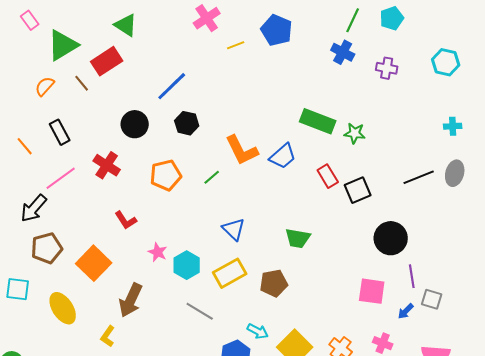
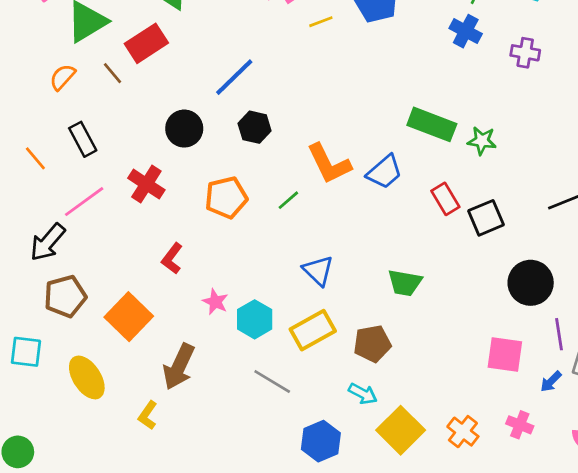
red L-shape: (126, 220) -> (172, 258), turned 70
cyan arrow: (258, 331) -> (363, 394), moved

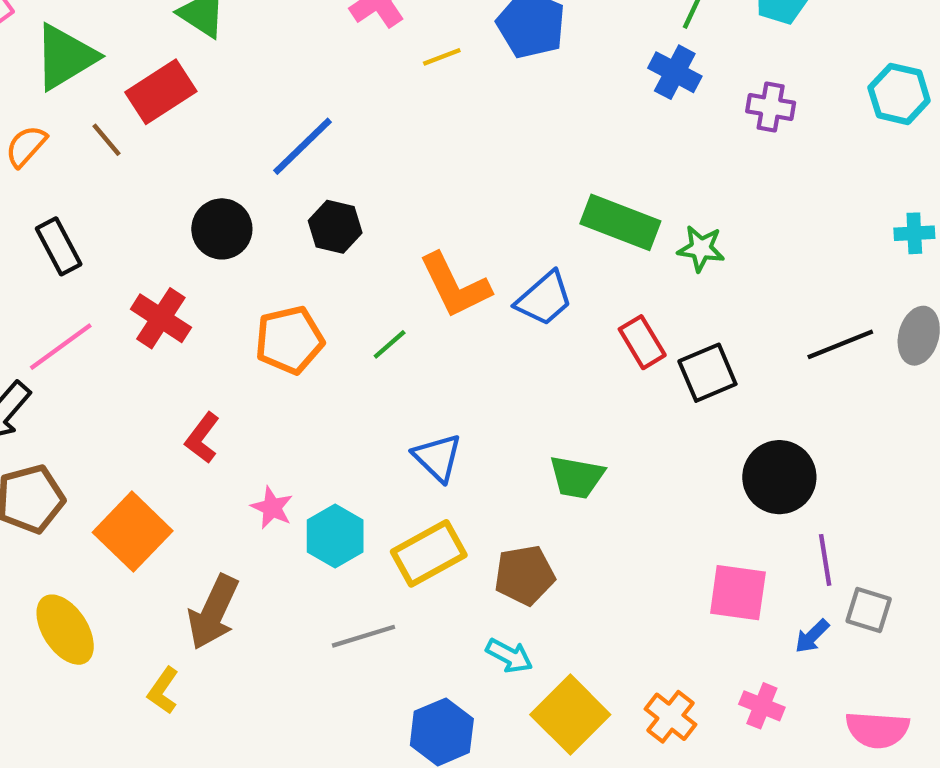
gray line: (272, 382) -> (363, 636), turned -48

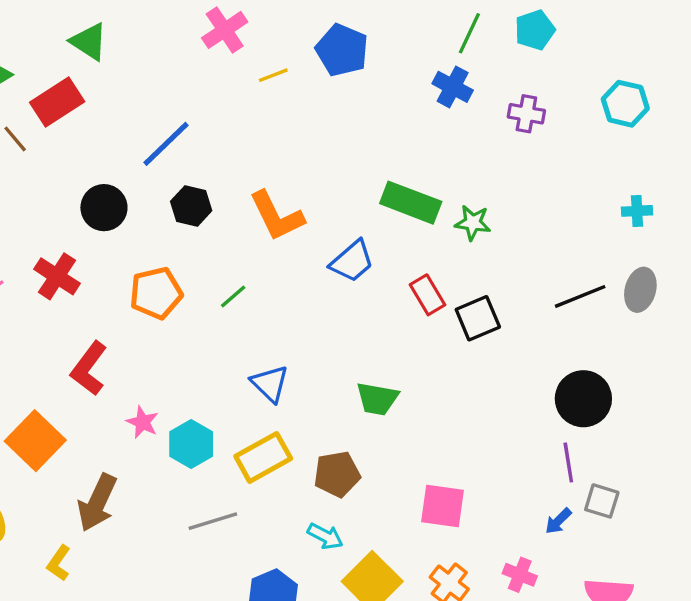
orange L-shape: (455, 286) -> (277, 216), moved
red L-shape: (202, 438) -> (89, 369), size x1.4
black circle: (779, 477) -> (583, 399), moved
pink square: (738, 593) -> (443, 506), moved

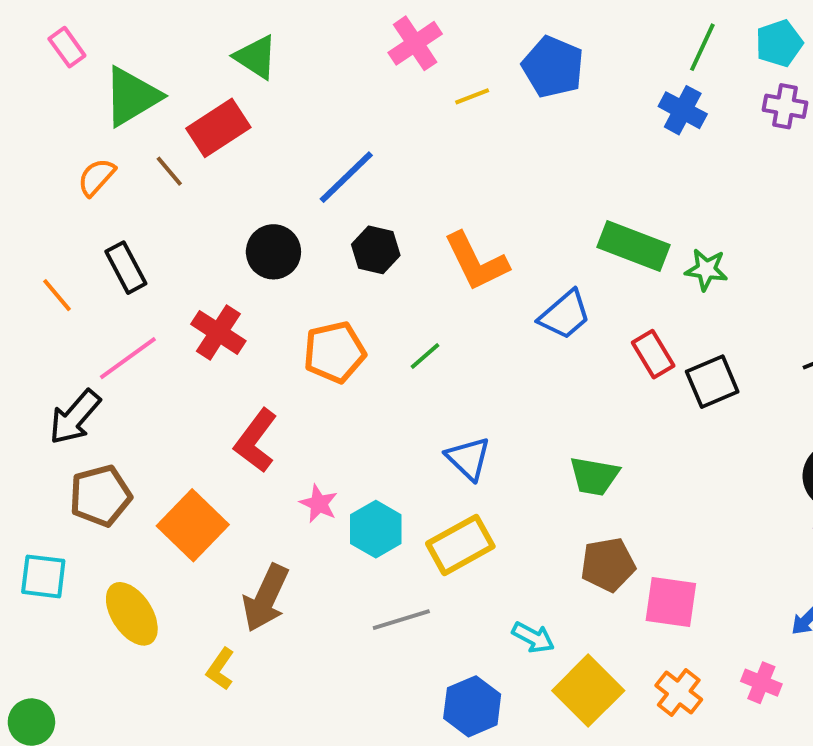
purple cross: (526, 114) -> (785, 106), moved
brown pentagon: (337, 474) -> (608, 565), moved

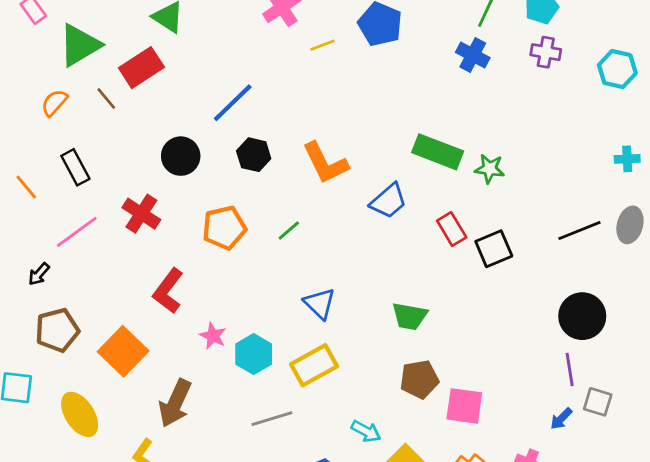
black arrow: (75, 417) -> (39, 274), size x0.6

